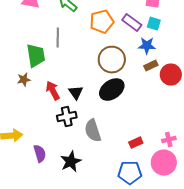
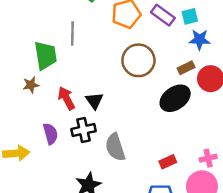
cyan square: (154, 24) -> (190, 16), turned -32
blue star: (147, 46) -> (200, 40), moved
black ellipse: (112, 90) -> (175, 98), moved
purple semicircle: (40, 154) -> (50, 134), moved

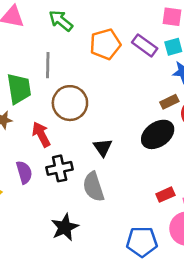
brown circle: (138, 60) -> (70, 103), moved
black triangle: (94, 101) -> (103, 147), moved
red rectangle: (168, 162) -> (165, 195), moved

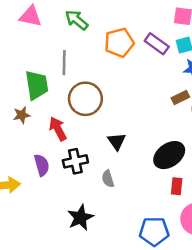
black ellipse: (158, 134) -> (169, 155), moved
gray semicircle: (94, 187) -> (108, 179), size x0.6
red rectangle: (165, 195) -> (177, 186), turned -60

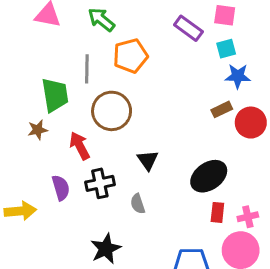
orange pentagon: (119, 43) -> (130, 56), moved
purple rectangle: (157, 44) -> (188, 28), moved

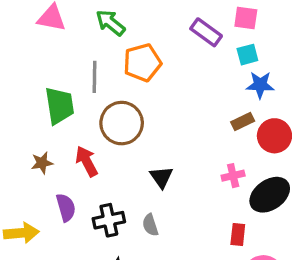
brown star: (38, 130) -> (42, 163), moved
black ellipse: (209, 176) -> (270, 195), moved
black cross: (100, 183) -> (109, 220), moved
pink cross: (248, 217) -> (233, 176), moved

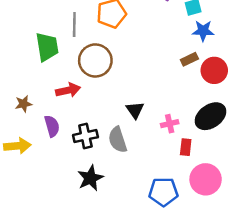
red arrow: (87, 161) -> (68, 90), turned 105
brown star: (42, 163) -> (24, 104), moved
pink cross: (233, 176) -> (170, 124), moved
black triangle: (161, 177) -> (135, 110), moved
gray semicircle: (150, 225) -> (118, 140), size x1.5

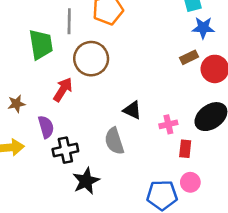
red arrow: (68, 90) -> (63, 90), turned -45
black triangle: (135, 110) -> (132, 110), turned -30
black cross: (85, 136) -> (65, 150), moved
pink circle: (206, 179) -> (190, 182), moved, size x0.6

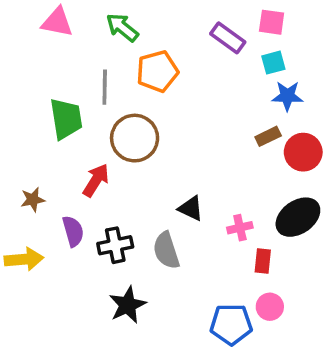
black cross: (65, 150) -> (115, 245), moved

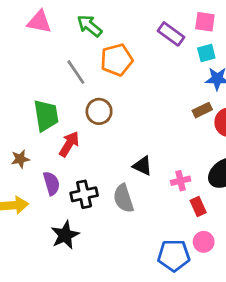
gray line: (105, 87) -> (76, 72), turned -35
green trapezoid: (66, 119) -> (46, 115), moved
brown circle: (135, 138) -> (99, 111), size x0.7
red rectangle: (263, 261) -> (198, 207), turned -30
black star: (128, 305) -> (65, 235), moved

